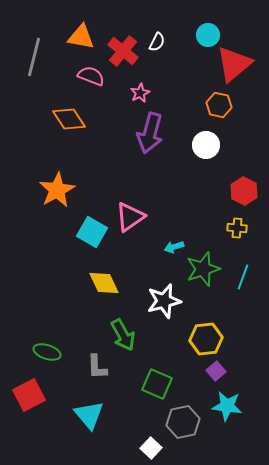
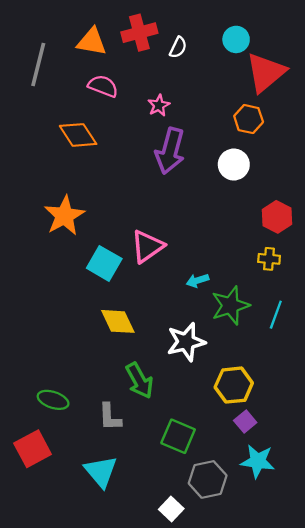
red cross: (123, 51) -> (139, 33), moved, turned 36

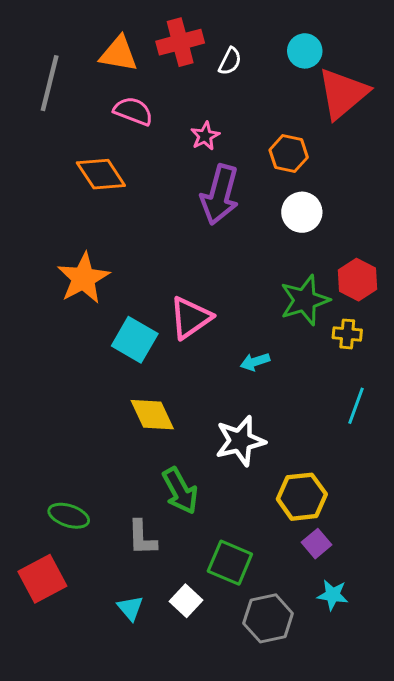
orange hexagon: (249, 119) -> (289, 154), moved
green star: (230, 306) -> (305, 300), moved
cyan star: (258, 461) -> (333, 595), size x0.7
cyan triangle: (101, 472) -> (130, 608), size x0.6
white square: (171, 509) -> (186, 601), moved

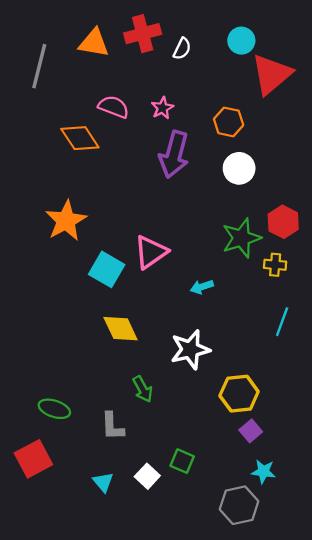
pink semicircle: (133, 111) -> (114, 107), moved
green arrow: (180, 491) -> (143, 389), size x0.7
green square: (230, 563) -> (182, 461), moved, size x0.7
gray hexagon: (268, 618) -> (239, 505), moved

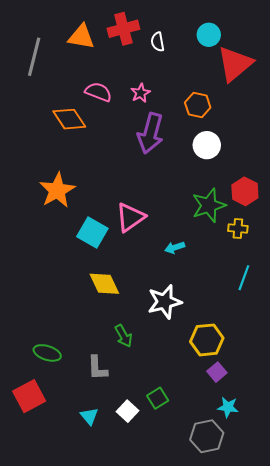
white semicircle: (182, 49) -> (158, 42), turned 144
green square: (182, 461) -> (158, 398), turned 35

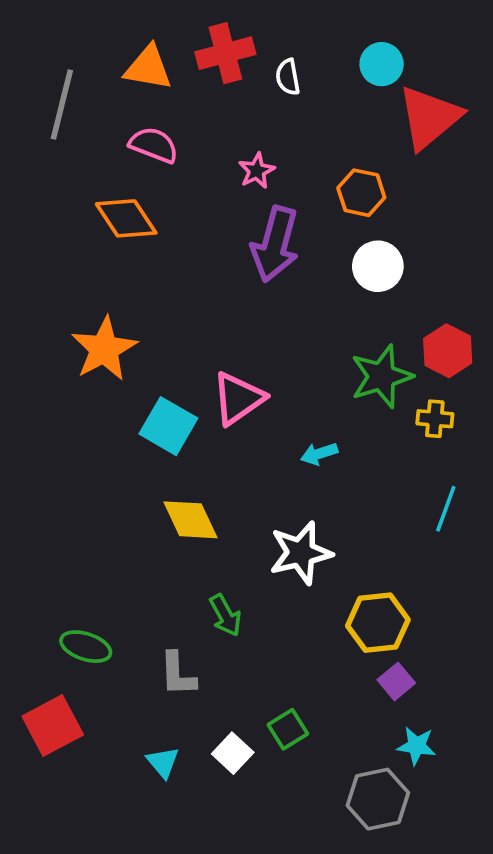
pink semicircle: (98, 92) -> (154, 145), moved

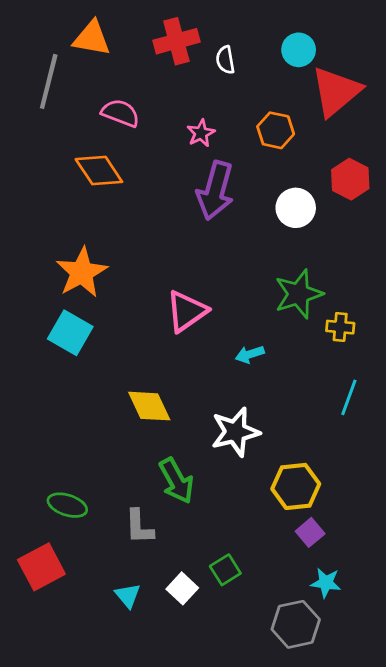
orange triangle: (148, 68) -> (92, 38), moved
orange hexagon: (361, 193) -> (276, 130), moved
red hexagon: (448, 351) -> (350, 179), moved
cyan square: (168, 426) -> (70, 333), moved
green arrow: (225, 615) -> (176, 481), size x1.4

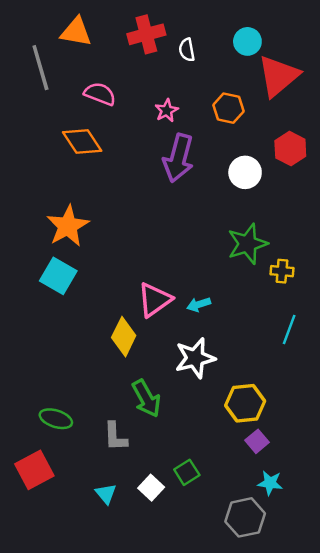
gray line: (49, 81) -> (40, 68), turned -30
pink triangle: (187, 311) -> (155, 300), moved
cyan arrow: (250, 354) -> (199, 304), moved
yellow diamond: (149, 406) -> (124, 337), turned 51

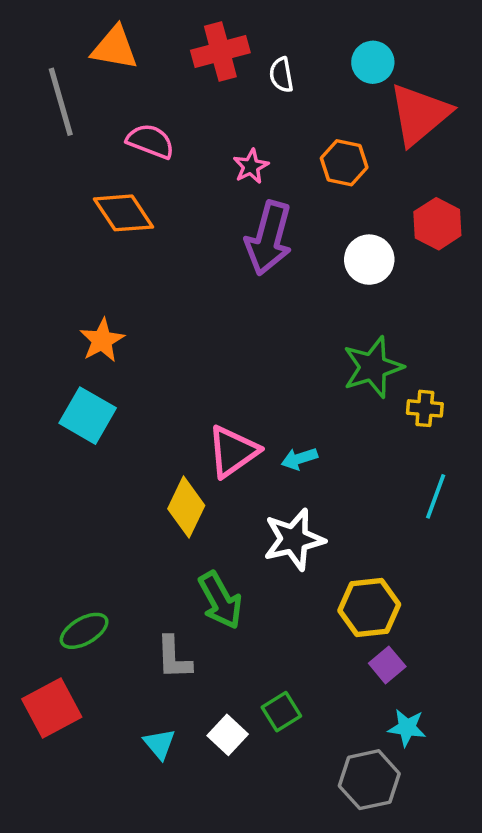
orange star: (68, 226) -> (102, 340), size x0.7
green ellipse: (56, 419) -> (84, 631), turned -48

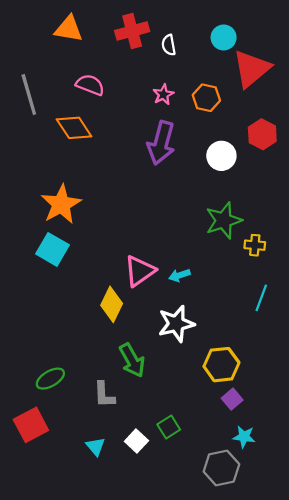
gray line: (61, 102) -> (29, 95), moved
pink star: (251, 166) -> (163, 95), moved
orange star: (102, 340) -> (61, 204), size x1.5

